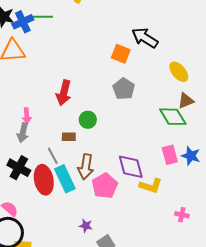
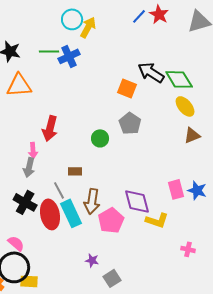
blue cross: (23, 22) -> (69, 56), moved
red arrow: (64, 93) -> (50, 128), moved
green diamond: (173, 117) -> (179, 79), moved
green circle: (88, 120) -> (100, 138), moved

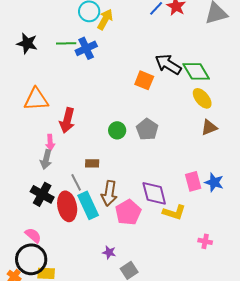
orange triangle: (19, 85) -> (36, 99), moved
gray pentagon: (130, 123) -> (147, 129), moved

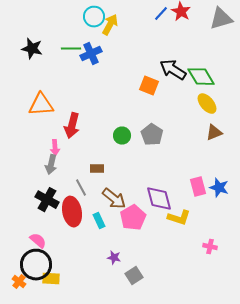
brown arrow: (109, 193) -> (114, 199), turned -60
cyan rectangle: (88, 205) -> (99, 221), moved, size x0.6

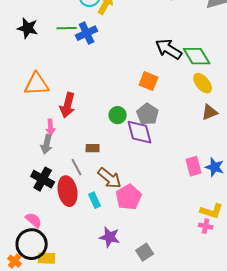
orange square: (149, 86) -> (149, 81), moved
purple diamond: (159, 199) -> (140, 132), moved
yellow L-shape: (179, 218) -> (212, 211), moved
purple star: (114, 258) -> (110, 237), size x1.5
gray square: (134, 276) -> (145, 252), moved

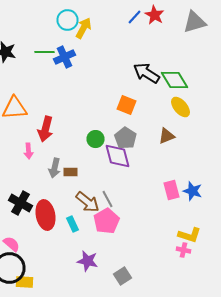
brown triangle: (210, 112) -> (166, 136), moved
gray arrow: (47, 144) -> (54, 168), moved
gray line: (77, 167) -> (108, 199), moved

